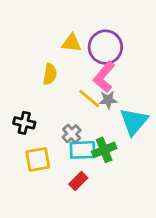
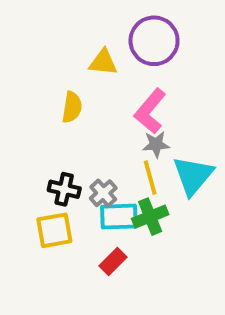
purple circle: (105, 47) -> (154, 41), moved
yellow line: (89, 99) -> (150, 178), moved, turned 35
black cross: (24, 123) -> (64, 189), moved

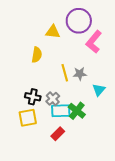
pink L-shape: (150, 111) -> (94, 42), moved
cyan triangle: (193, 176) -> (99, 90), size x0.6
yellow line: (150, 178) -> (65, 73), moved
green cross: (150, 217) -> (77, 111), turned -30

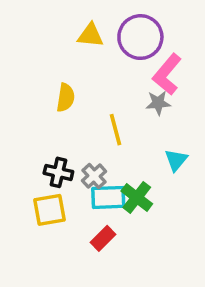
yellow triangle: (53, 32) -> (90, 35), moved
gray star: (80, 74) -> (158, 103), moved

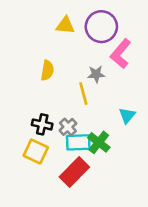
gray star: (158, 103) -> (96, 74), moved
yellow square: (50, 210) -> (36, 151), turned 35
red rectangle: (103, 238) -> (74, 172), size x1.6

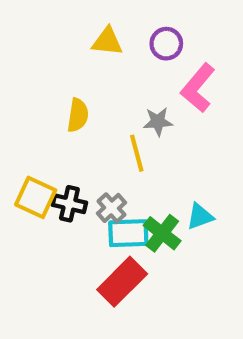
purple circle: (101, 27) -> (166, 44), size x0.6
cyan triangle: (127, 115) -> (200, 216), moved, turned 30
yellow square: (36, 151) -> (36, 197), moved

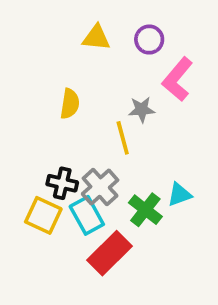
yellow square: (36, 197) -> (43, 215), moved
gray cross: (112, 208) -> (100, 187), size x1.4
cyan rectangle: (128, 233) -> (87, 215), moved, turned 63

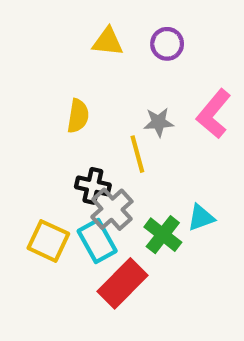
pink L-shape: (178, 79) -> (214, 114), moved
black cross: (62, 183) -> (93, 186), moved

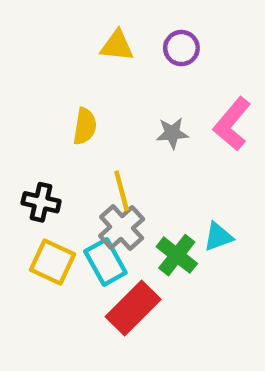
yellow line: (137, 154) -> (122, 191), moved
black cross: (93, 186) -> (41, 202), moved

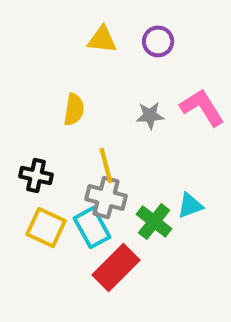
pink L-shape: (232, 124) -> (202, 107), turned 108
gray cross: (122, 227) -> (106, 198), turned -33

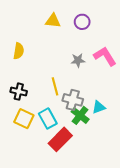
yellow semicircle: (74, 109) -> (19, 51), moved
gray cross: (106, 198) -> (73, 100), moved

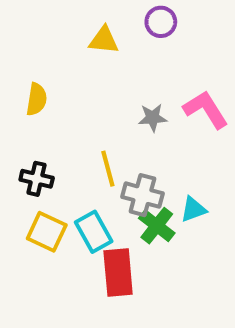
purple circle: (82, 22) -> (161, 22), moved
red rectangle: (60, 139) -> (118, 273), turned -50

